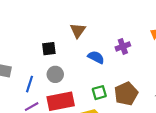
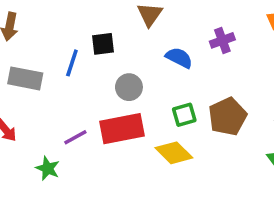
gray circle: (55, 74) -> (129, 87), moved
blue line: (30, 84) -> (72, 63), moved

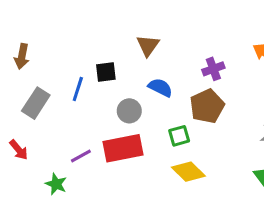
blue semicircle: (179, 58) -> (160, 88), moved
gray rectangle: (25, 78) -> (36, 103), turned -68
brown pentagon: (228, 117) -> (207, 106), moved
yellow diamond: (174, 153) -> (188, 172), moved

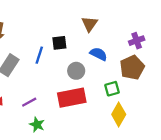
purple line: (81, 156) -> (29, 102), moved
yellow diamond: (188, 172) -> (119, 114), turned 75
green star: (56, 184) -> (37, 125), moved

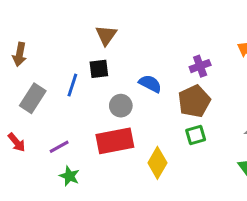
brown triangle: (90, 24) -> (106, 35), moved
green square: (112, 89) -> (196, 135), moved
yellow diamond: (119, 114) -> (157, 163), moved

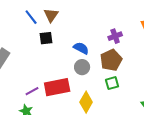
blue line: (72, 85) -> (31, 17), moved, turned -56
gray circle: (121, 106) -> (82, 67), moved
purple line: (59, 147) -> (32, 91), moved

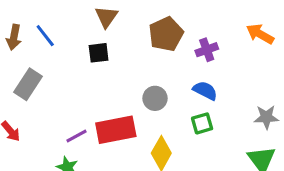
blue line: (31, 17) -> (45, 36), moved
blue semicircle: (81, 48) -> (205, 90), moved
brown pentagon: (111, 60) -> (166, 34), moved

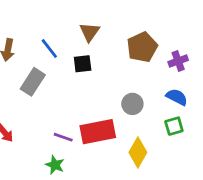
blue line: (45, 36) -> (49, 49), moved
gray rectangle: (28, 84) -> (33, 82), moved
purple line: (77, 136) -> (63, 137), turned 48

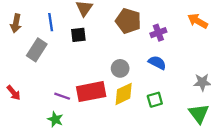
brown pentagon: (142, 47) -> (128, 21), turned -30
blue line: (49, 49) -> (51, 22), turned 30
green square: (174, 126) -> (155, 100), moved
yellow diamond: (138, 152) -> (124, 94), moved, turned 35

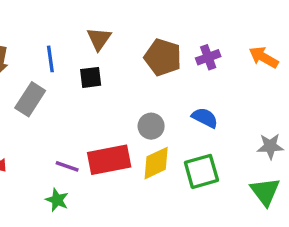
purple cross: (158, 33) -> (208, 57), moved
green square: (155, 100) -> (201, 171), size x1.5

